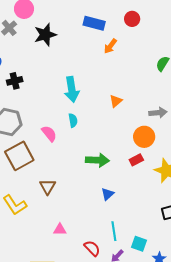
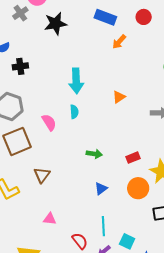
orange circle: (144, 137) -> (138, 188), moved
green arrow: (97, 160) -> (94, 154), size x0.7

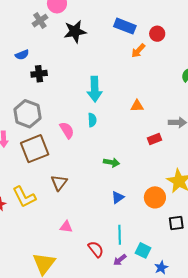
red circle: (144, 17) -> (157, 34), moved
orange triangle: (119, 97) -> (137, 106), turned 32
red rectangle: (133, 158) -> (154, 139), moved

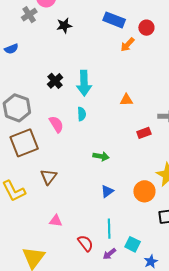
black star: (75, 31) -> (64, 26), size x0.7
black cross: (39, 74) -> (55, 81), moved, turned -35

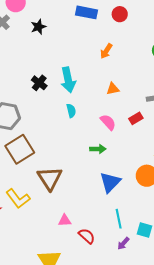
orange arrow: (127, 45) -> (106, 51), moved
pink semicircle: (56, 124) -> (108, 122), moved
brown triangle: (49, 177) -> (50, 178), size x1.5
blue triangle: (107, 191) -> (110, 182), size x1.6
red semicircle: (85, 243) -> (87, 236), moved

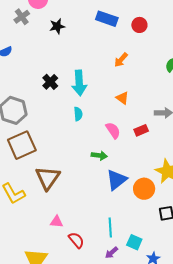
orange triangle: (113, 89) -> (122, 98), turned 40
blue triangle: (110, 182) -> (117, 180), moved

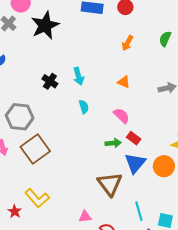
black star: (57, 26) -> (45, 25), size x1.8
orange arrow: (121, 60) -> (127, 43), moved
cyan arrow: (79, 83) -> (79, 76), size x0.7
red rectangle: (141, 130) -> (134, 138), moved, turned 72
brown triangle: (48, 178) -> (110, 184), moved

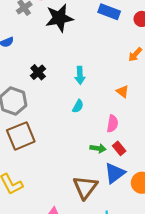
black cross: (50, 81) -> (38, 72), moved
cyan semicircle: (84, 107) -> (78, 106), turned 32
pink semicircle: (121, 116) -> (112, 124), turned 42

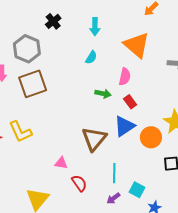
orange triangle: (123, 91) -> (137, 45), size x2.0
green arrow: (98, 148) -> (103, 94), moved

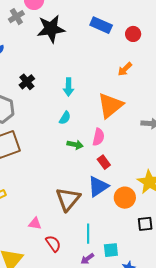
orange triangle: (137, 45) -> (110, 105), turned 40
green arrow: (103, 94) -> (75, 145), moved
cyan square: (137, 190) -> (111, 250), turned -35

